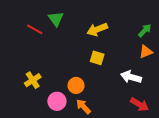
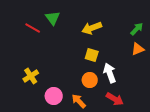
white arrow: (131, 77) -> (110, 73), moved, turned 54
orange circle: (76, 85) -> (90, 80), moved
red arrow: (139, 104) -> (115, 99), moved

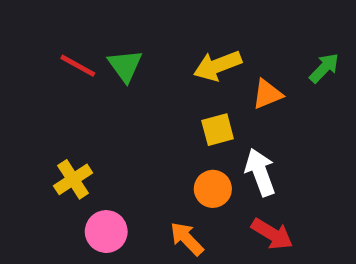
green triangle: (53, 18) -> (125, 66), moved
orange triangle: (138, 49) -> (267, 94), moved
yellow square: (92, 55) -> (218, 130), turned -32
pink circle: (54, 96) -> (106, 232), moved

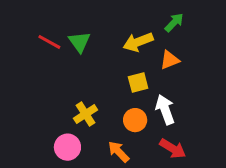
green arrow: (324, 68) -> (174, 22), moved
yellow cross: (73, 179) -> (86, 114), moved

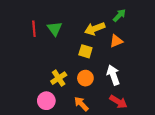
red line: (49, 42) -> (34, 29), turned 56
yellow square: (138, 82) -> (85, 51), moved, turned 32
orange circle: (135, 120) -> (85, 78), moved

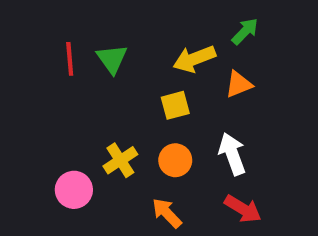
yellow square: (85, 51) -> (175, 105), turned -32
pink circle: (46, 101) -> (74, 190), moved

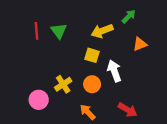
orange triangle: (239, 84) -> (140, 44), moved
yellow square: (175, 105) -> (92, 55), turned 32
white arrow: (232, 154) -> (114, 71), moved

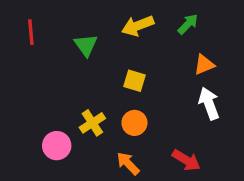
red line: (36, 31) -> (31, 32), moved
yellow arrow: (102, 31) -> (138, 26), moved
white arrow: (114, 71) -> (209, 103), moved

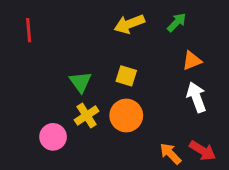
green triangle: (86, 45) -> (80, 82), moved
orange circle: (134, 123) -> (126, 116), size x1.4
red arrow: (186, 160) -> (203, 151), moved
orange arrow: (128, 163) -> (170, 154), moved

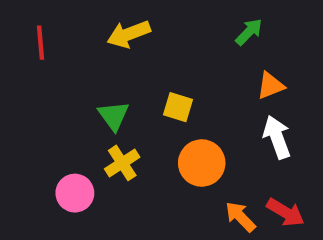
yellow arrow: (129, 24) -> (129, 34), moved
orange circle: (126, 116) -> (202, 163), moved

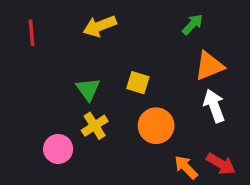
orange triangle: (270, 86) -> (209, 66), size x1.4

